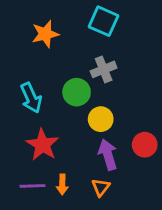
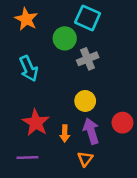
orange star: (45, 34) -> (26, 19), moved, turned -30
green circle: (77, 92) -> (65, 38), moved
cyan arrow: (31, 98) -> (29, 68), moved
orange arrow: (62, 184) -> (65, 133), moved

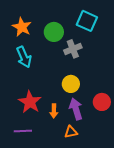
cyan square: (88, 18) -> (87, 21), moved
orange star: (26, 19) -> (22, 27), moved
orange triangle: (85, 159) -> (71, 132), turned 40

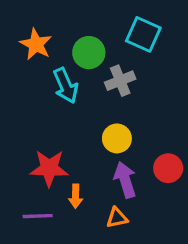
cyan arrow: (24, 57) -> (66, 86), moved
red star: (30, 102) -> (49, 168), turned -30
orange arrow: (54, 111) -> (76, 196), moved

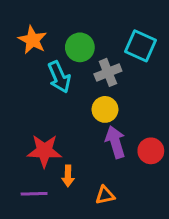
cyan square: (143, 34) -> (140, 46), moved
yellow circle: (117, 138) -> (105, 109), moved
purple arrow: (125, 180) -> (115, 142), moved

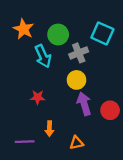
red star: (44, 151) -> (38, 97), moved, size x0.6

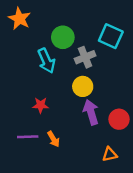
orange star: (23, 29) -> (20, 19), moved
orange arrow: (49, 129) -> (53, 139), turned -32
purple line: (25, 142) -> (28, 137), moved
orange triangle: (76, 143) -> (110, 154), moved

